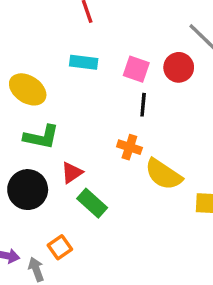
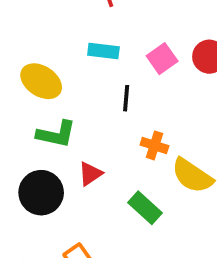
pink square: (136, 69) -> (162, 59), turned 36
black line: (143, 105) -> (126, 98), moved
green rectangle: (92, 203) -> (145, 208), moved

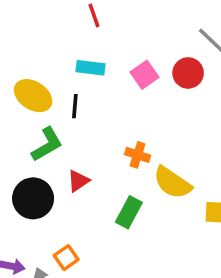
black line: (126, 98) -> (75, 106), moved
green L-shape: (56, 134) -> (47, 144), turned -42
green rectangle: (145, 208) -> (129, 212), turned 76

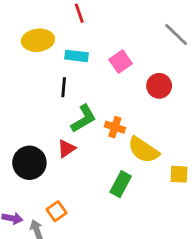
red circle: (188, 73) -> (159, 86), moved
yellow ellipse: (33, 96) -> (38, 40), moved, turned -40
green L-shape: (47, 144) -> (84, 119), moved
green rectangle: (129, 212) -> (121, 184), moved

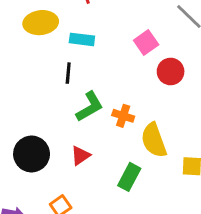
pink square: (121, 62) -> (146, 42), moved
red triangle: (66, 149) -> (80, 156), moved
yellow semicircle: (143, 150) -> (154, 140), turned 36

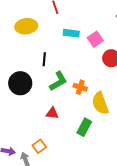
cyan rectangle: (82, 39) -> (71, 33), moved
black circle: (32, 154) -> (20, 83), moved
red triangle: (80, 156) -> (52, 113), turned 40

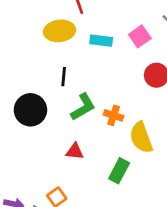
yellow ellipse: (26, 26) -> (60, 31), moved
pink square: (95, 39) -> (140, 36), moved

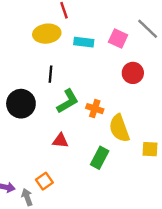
pink square: (140, 36) -> (118, 39), turned -30

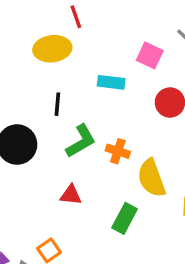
cyan rectangle: (84, 42) -> (111, 82), moved

